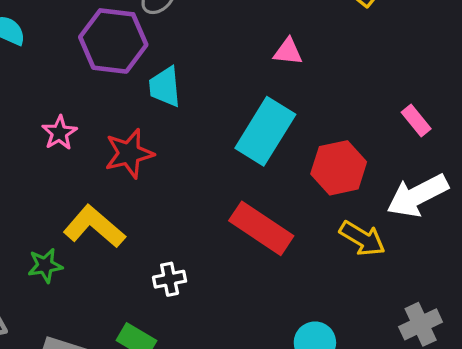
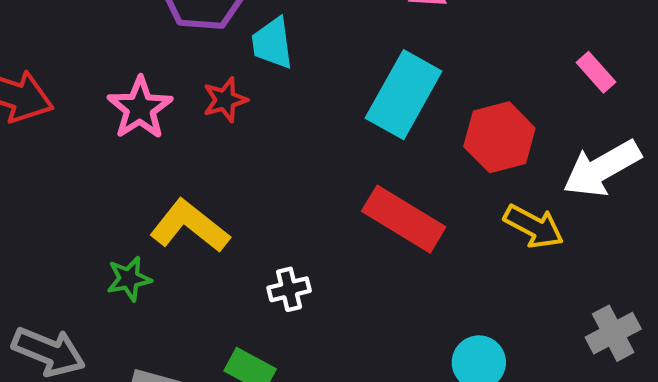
pink star: (59, 133) -> (140, 108), size x1.4
red star: (129, 153) -> (225, 100), moved, size x0.7

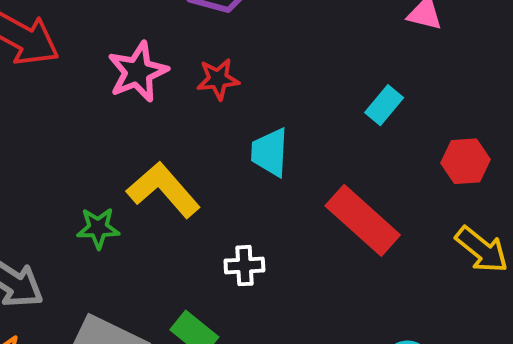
cyan trapezoid: (272, 43) -> (270, 152), moved
cyan rectangle: (404, 95) -> (384, 105), size x0.5
red hexagon: (499, 137) -> (466, 161), size x0.7

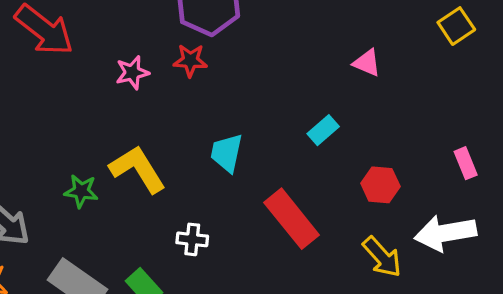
pink star: (138, 72) -> (132, 73), size x0.7
red star: (218, 79) -> (190, 60), moved

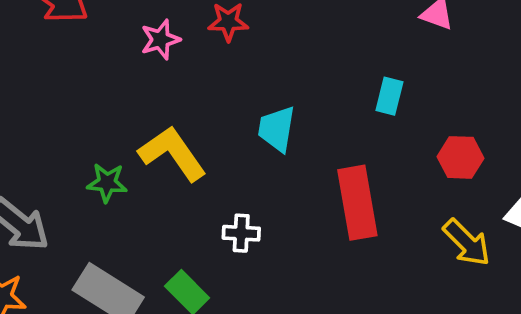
cyan rectangle: (323, 130) -> (389, 96), turned -32
red rectangle: (292, 219) -> (357, 203), turned 32

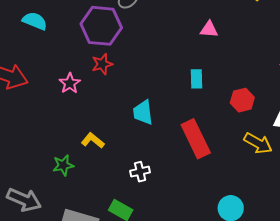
yellow L-shape: (172, 153) -> (93, 140), size x0.6

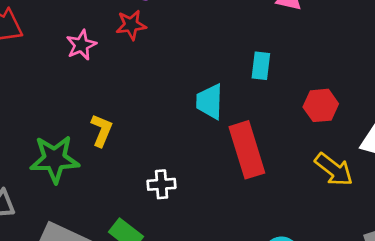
cyan trapezoid: (143, 112) -> (210, 102), moved
yellow L-shape: (93, 140) -> (102, 130), turned 65
green star: (63, 165) -> (55, 159), size x1.6

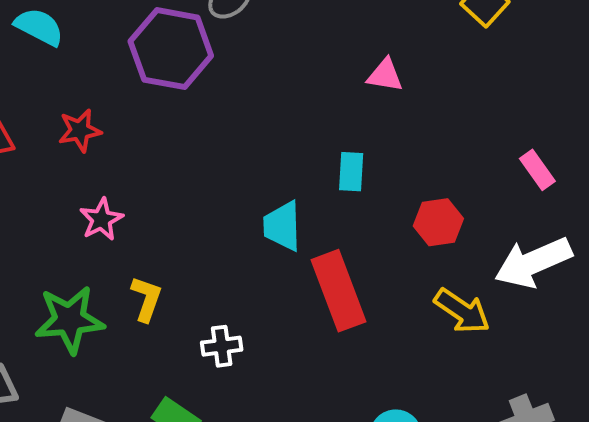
red star: (131, 25) -> (80, 131), moved
pink star: (81, 45) -> (101, 219), moved
yellow L-shape: (102, 130) -> (146, 299), moved

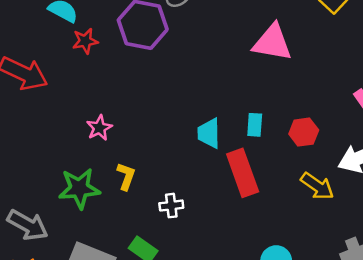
pink triangle: (385, 75) -> (272, 43), size x1.8
red star: (80, 131) -> (85, 41), moved
cyan rectangle: (351, 172) -> (255, 125), moved

